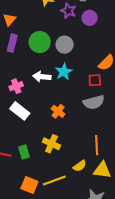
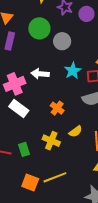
green circle: (40, 42) -> (39, 28), moved
cyan star: (64, 72) -> (73, 71), moved
pink cross: (16, 86) -> (15, 84), size x1.5
yellow semicircle: (80, 166) -> (76, 131), moved

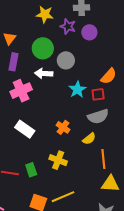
white arrow: (40, 74) -> (44, 74), moved
pink cross: (15, 84) -> (21, 91), moved
yellow semicircle: (76, 131) -> (89, 139), moved

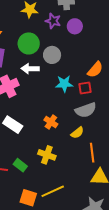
cyan star: (77, 90) -> (64, 84), turned 30
green rectangle: (31, 170) -> (20, 165), turned -32

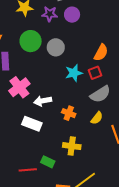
white arrow: (30, 69) -> (43, 101), moved

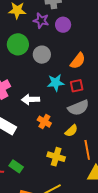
orange semicircle: (101, 53) -> (78, 61), moved
white arrow: (43, 101) -> (31, 99), moved
yellow cross: (72, 146) -> (56, 157), moved

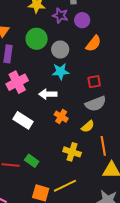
orange semicircle: (78, 61) -> (93, 44), moved
cyan star: (56, 83) -> (61, 72), moved

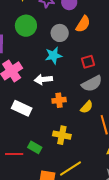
gray circle: (60, 50) -> (60, 33), moved
orange cross: (61, 117) -> (59, 100), turned -32
yellow cross: (72, 152) -> (62, 135), moved

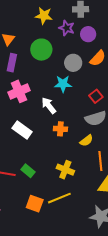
red square: (88, 62) -> (96, 96), turned -32
white arrow: (43, 79) -> (49, 106), turned 48
yellow cross: (62, 135) -> (65, 170), moved

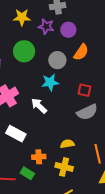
red square: (96, 96) -> (84, 90), turned -32
orange cross: (60, 129) -> (39, 157), moved
yellow semicircle: (86, 141) -> (67, 144), moved, turned -144

